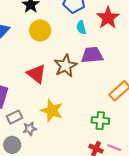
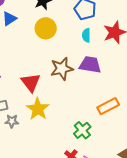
red triangle: (36, 74) -> (31, 82), moved
green cross: (100, 121) -> (82, 130), turned 30

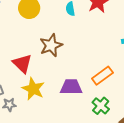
purple trapezoid: (90, 65) -> (71, 87), moved
green cross: (82, 130) -> (101, 106), moved

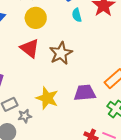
red triangle: (22, 64) -> (30, 48), moved

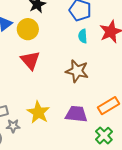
yellow circle: (36, 18) -> (28, 29), moved
brown star: (61, 53) -> (77, 71), moved, turned 30

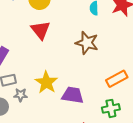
purple trapezoid: (76, 114) -> (73, 95), moved
green cross: (104, 136) -> (111, 108), turned 30

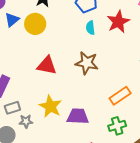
red triangle: (41, 30) -> (47, 65), moved, turned -35

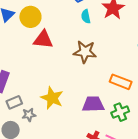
red triangle: (47, 65) -> (43, 40), moved
orange rectangle: (120, 96) -> (121, 82), turned 60
purple trapezoid: (78, 116) -> (93, 104), moved

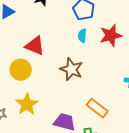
yellow circle: (30, 17) -> (21, 70), moved

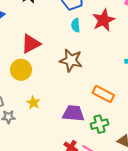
red triangle: (35, 46) -> (31, 44), turned -40
yellow star: (27, 104) -> (33, 103), size x0.6

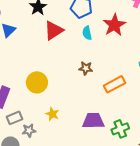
red triangle: (31, 44) -> (54, 30), moved
brown star: (71, 60) -> (86, 68), size x0.6
orange rectangle: (103, 94) -> (115, 84), moved, turned -50

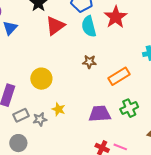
cyan semicircle: (87, 33) -> (89, 26), size x1.5
green cross: (120, 129) -> (129, 108), moved
gray star: (29, 131) -> (40, 119), moved

